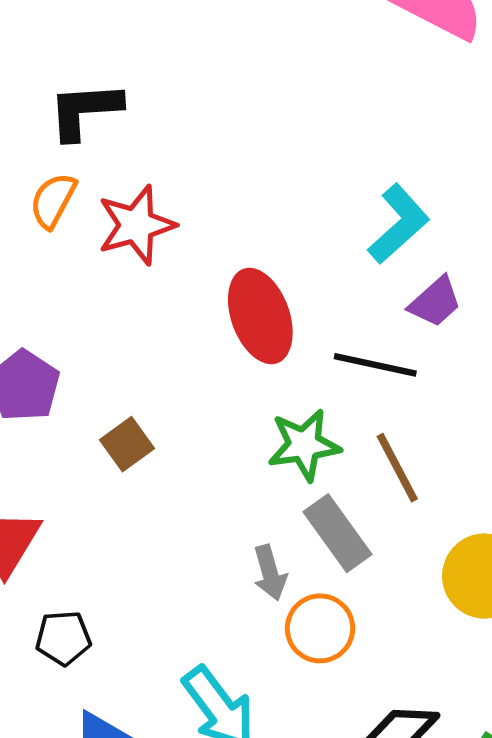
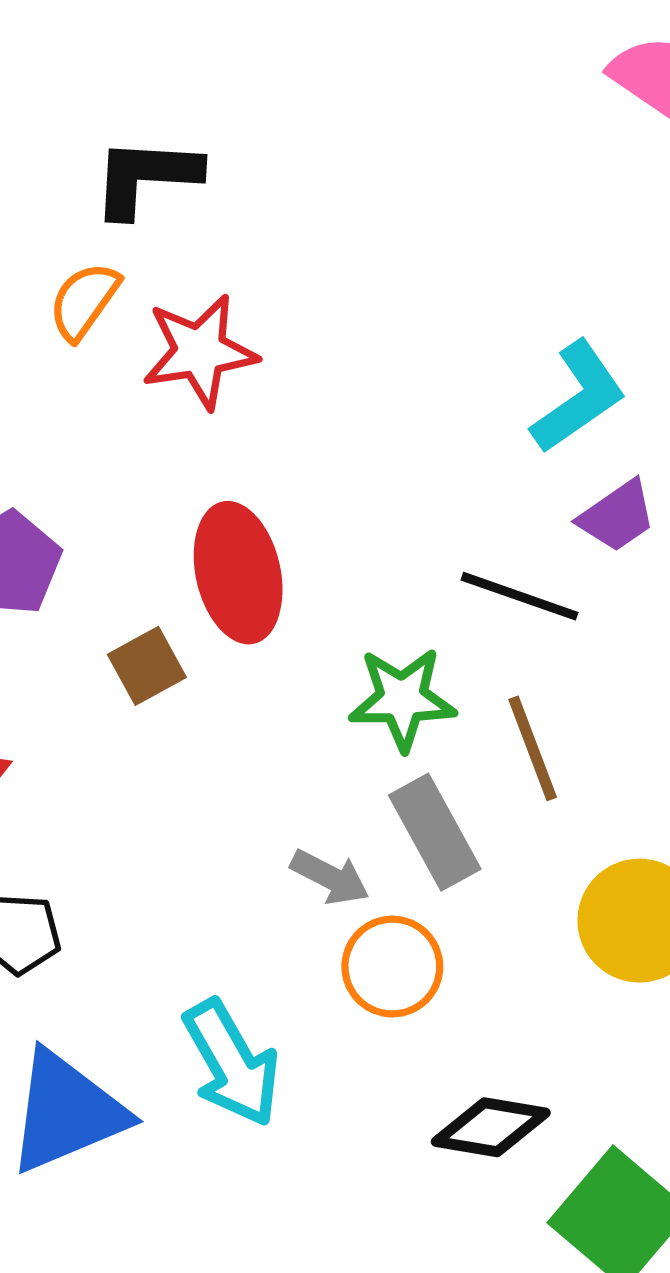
red ellipse: (260, 316) -> (238, 573), moved
gray arrow: (270, 573) -> (330, 877), turned -54

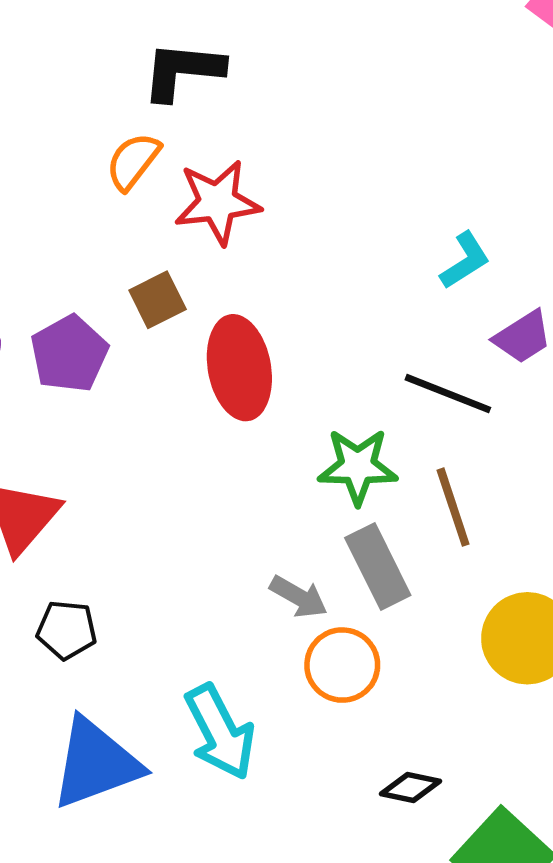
cyan L-shape: (578, 397) -> (465, 260), moved, size x0.7
brown square: (147, 666) -> (158, 300), moved
black diamond: (491, 1127) -> (411, 787), size x0.7

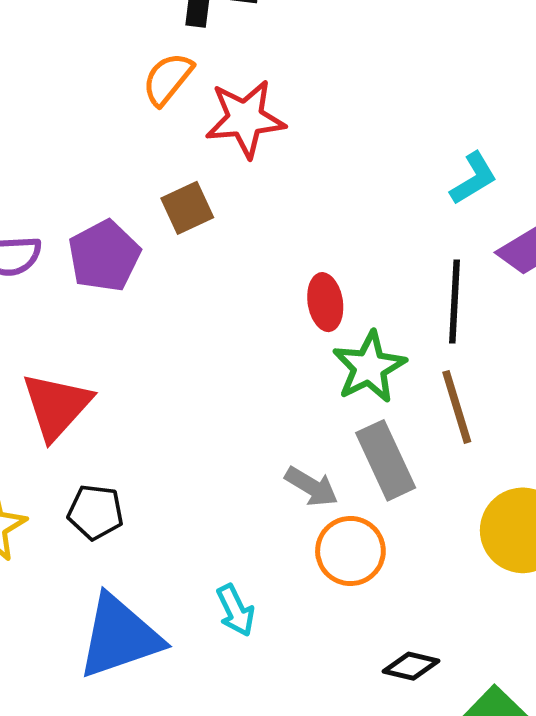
red ellipse: (239, 368) -> (325, 302), moved, size x0.6
black line: (448, 394) -> (455, 302), turned 70
green star: (358, 466) -> (369, 367), turned -30
cyan arrow: (220, 732) -> (235, 610), size x0.6

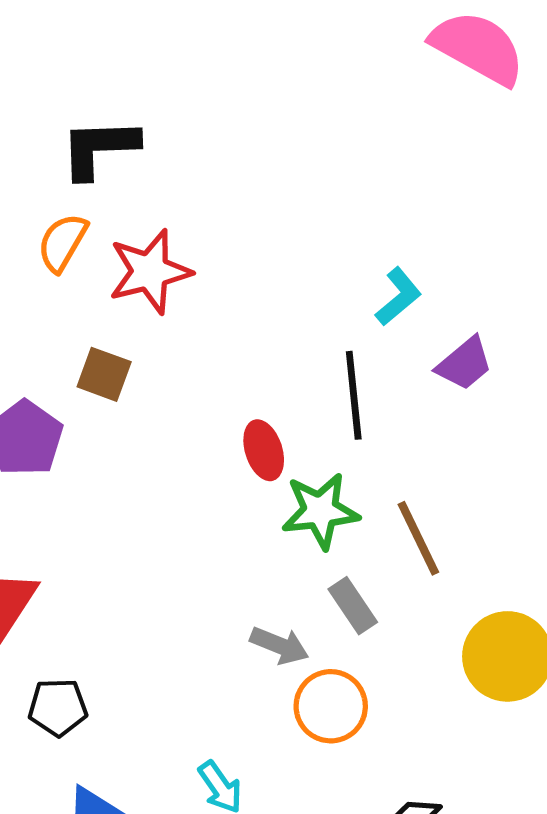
brown square: (187, 208) -> (104, 374), turned -36
black line: (455, 302) -> (354, 395), moved
green star: (369, 367) -> (320, 511), turned 30
gray rectangle: (386, 460) -> (353, 606), size x0.7

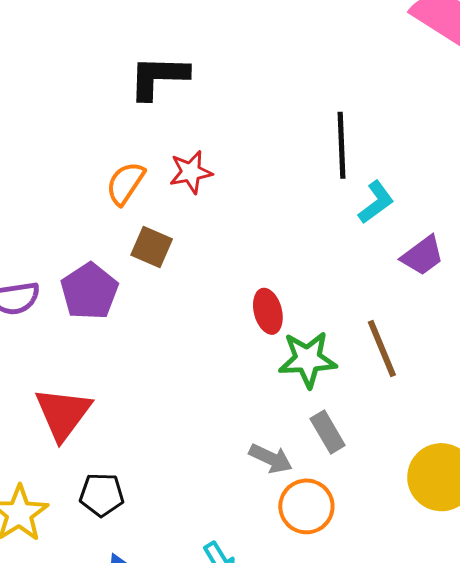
orange semicircle: (62, 243) -> (125, 183), moved
red star: (150, 272) -> (191, 172), size x0.7
black line: (354, 395) -> (342, 145), moved
brown line: (418, 538) -> (382, 348), moved

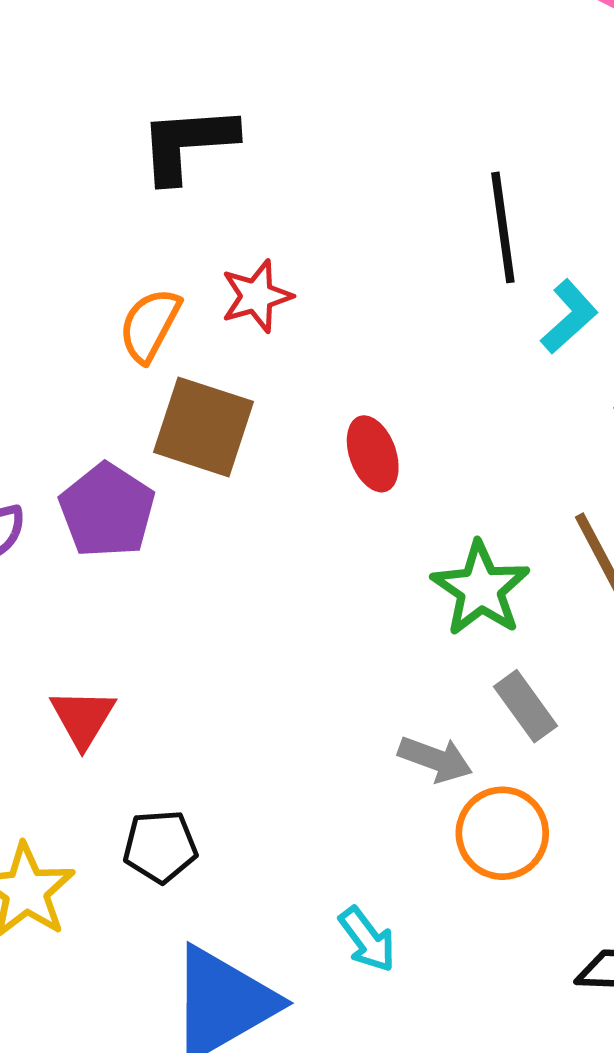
brown square: (152, 247) -> (204, 427), size x1.5
red ellipse: (268, 311) -> (373, 454), moved
green star: (308, 359) -> (481, 589), turned -30
red triangle: (63, 414) -> (83, 718), size x0.7

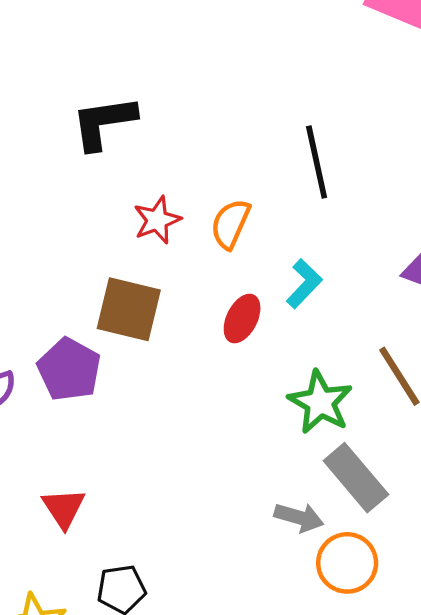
cyan L-shape: (569, 317) -> (304, 284), moved
orange semicircle: (150, 325) -> (230, 224), moved
red ellipse: (373, 454) -> (242, 318), turned 51
gray rectangle: (525, 706) -> (356, 478), size x1.5

